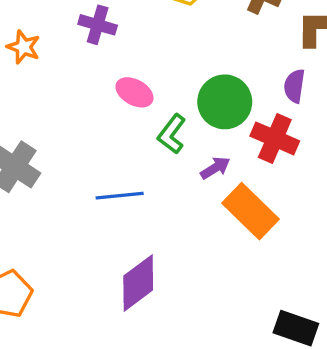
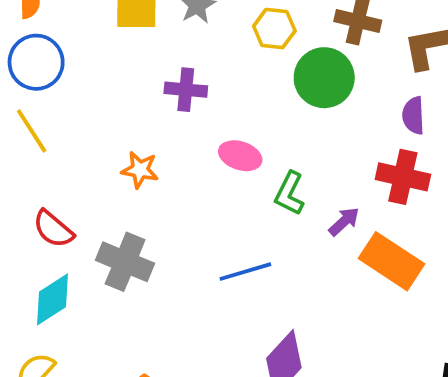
orange star: (24, 47) -> (140, 170), moved
green circle: (225, 102) -> (324, 78), moved

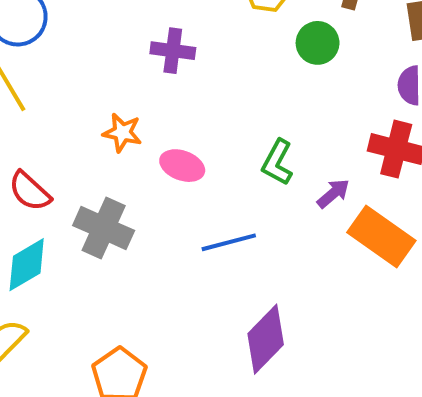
green circle: (324, 78) -> (318, 43), size x0.7
pink ellipse: (240, 156) -> (182, 166), moved

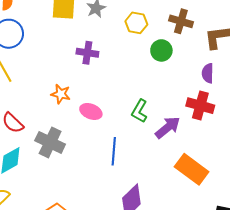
purple arrow: (333, 193) -> (168, 127), size x1.5
orange rectangle: (381, 237) -> (192, 169), moved
blue line: (229, 242) -> (114, 151), turned -72

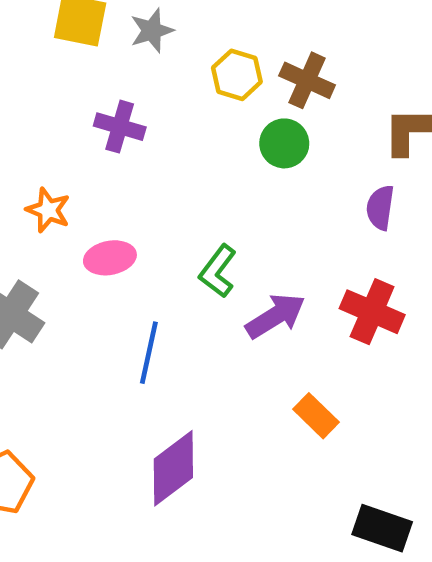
brown cross: (181, 21) -> (307, 80), moved
red cross: (200, 106) -> (372, 312), moved
pink ellipse: (91, 111) -> (110, 258), turned -40
orange rectangle: (192, 169) -> (316, 416), size x0.6

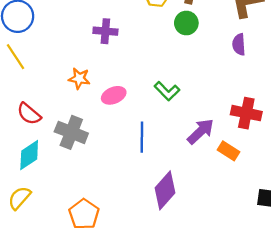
green L-shape: (218, 271) -> (167, 91), turned -70
red cross: (372, 312) -> (246, 113), moved
purple arrow: (275, 316) -> (201, 131), moved

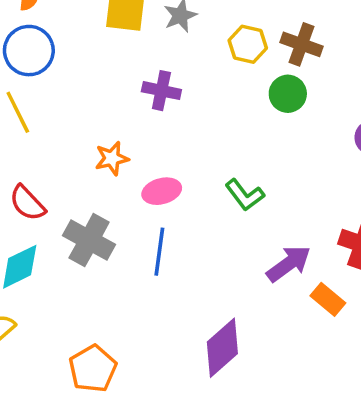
orange star: (79, 78) -> (112, 158), turned -30
blue line: (142, 137) -> (159, 252), moved

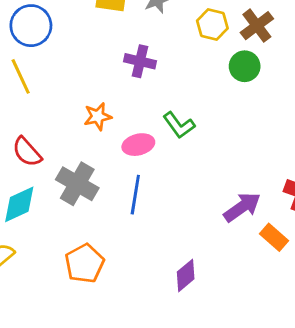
brown cross: (301, 44) -> (257, 26), turned 32
green L-shape: (245, 195) -> (179, 125), moved
purple diamond: (222, 348) -> (186, 275), size x0.7
orange pentagon: (93, 369) -> (85, 264), moved

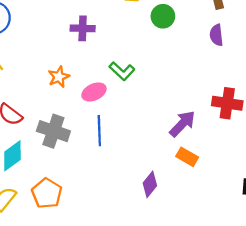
orange rectangle: (274, 237) -> (187, 157), moved
orange pentagon: (85, 264) -> (47, 193), moved

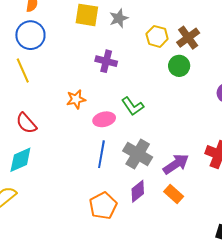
gray cross: (53, 131) -> (138, 154), moved
purple diamond: (150, 184) -> (138, 191), moved
orange pentagon: (47, 193) -> (103, 206), moved

